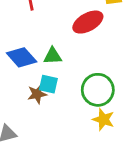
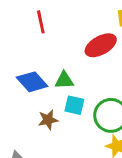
cyan square: (48, 84) -> (74, 105), moved

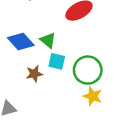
green triangle: (64, 80) -> (48, 40), turned 42

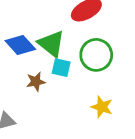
green triangle: (48, 40) -> (51, 44), size x1.5
green circle: (88, 70) -> (96, 55), moved

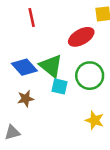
brown star: (36, 82) -> (26, 99), moved

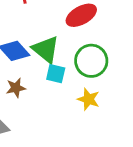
yellow star: (95, 120) -> (88, 99), moved

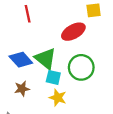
yellow star: (88, 99) -> (58, 98), moved

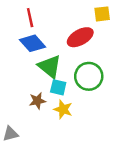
blue diamond: (21, 60) -> (33, 43), moved
brown star: (22, 89) -> (37, 101), moved

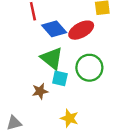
blue diamond: (33, 43) -> (54, 29), moved
yellow star: (63, 109) -> (69, 118), moved

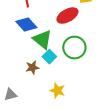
blue diamond: (54, 29) -> (26, 25), moved
cyan square: (60, 78) -> (49, 57), turned 32

